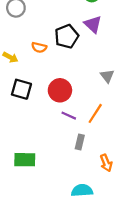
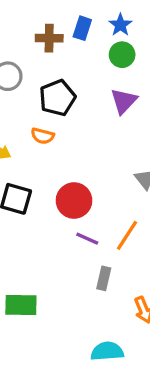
purple triangle: (93, 24) -> (124, 101), turned 30
black pentagon: (67, 36) -> (57, 98), moved

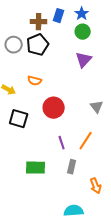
black pentagon: (57, 98) -> (38, 45), moved
red circle: (74, 201) -> (54, 108), moved
purple line: (87, 239) -> (62, 143), turned 48
green rectangle: (21, 305) -> (36, 168), moved

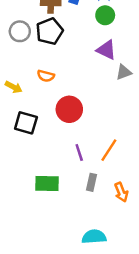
purple triangle: (84, 60) -> (106, 50), turned -48
gray triangle: (97, 107) -> (124, 72), moved, turned 48
orange arrow: (96, 186) -> (121, 192), moved

